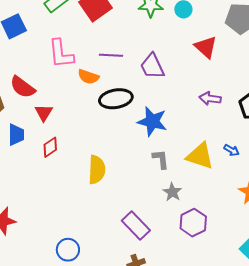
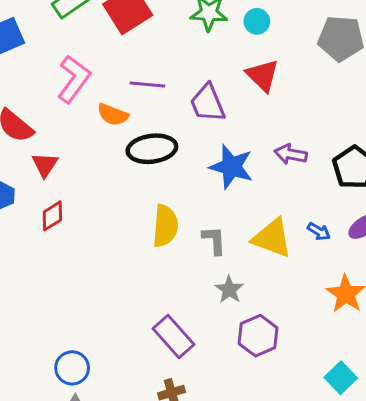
red triangle: (206, 47) -> (263, 75), moved
pink L-shape: (61, 54) -> (74, 79), turned -140
blue star: (152, 121) -> (231, 167), moved
yellow semicircle: (97, 170) -> (165, 226), moved

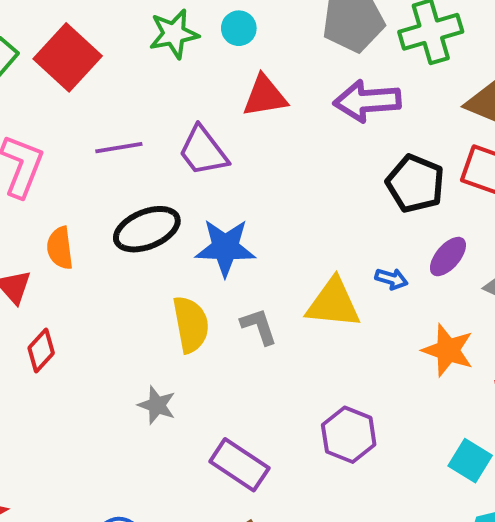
red triangle: (263, 75) -> (265, 96), turned -39
orange semicircle: (113, 115) -> (60, 248), moved, turned 76
purple arrow: (291, 154) -> (367, 101), moved, size x1.5
blue star: (231, 167) -> (225, 248), moved
gray star: (229, 289) -> (157, 405), moved

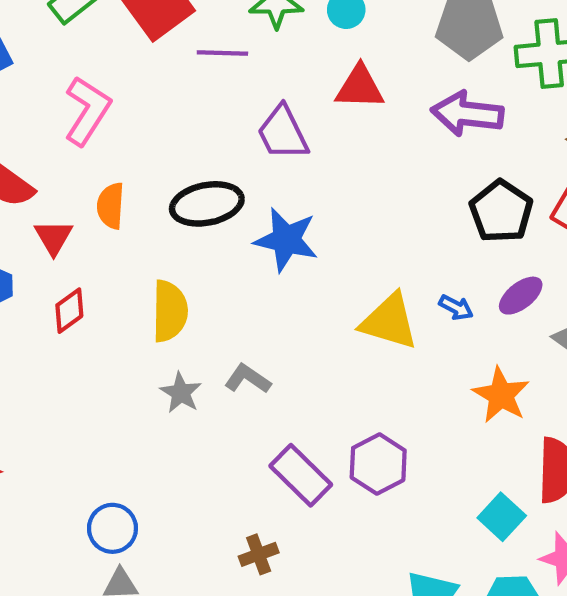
purple line: (119, 148) -> (222, 53), moved
yellow semicircle: (191, 324) -> (170, 311), moved
gray L-shape: (259, 326) -> (248, 379), moved, turned -48
purple rectangle: (239, 465) -> (301, 475), moved

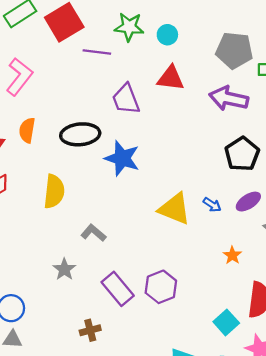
gray star: (181, 393) -> (64, 269), moved
orange star: (501, 395) -> (232, 255), size x0.6

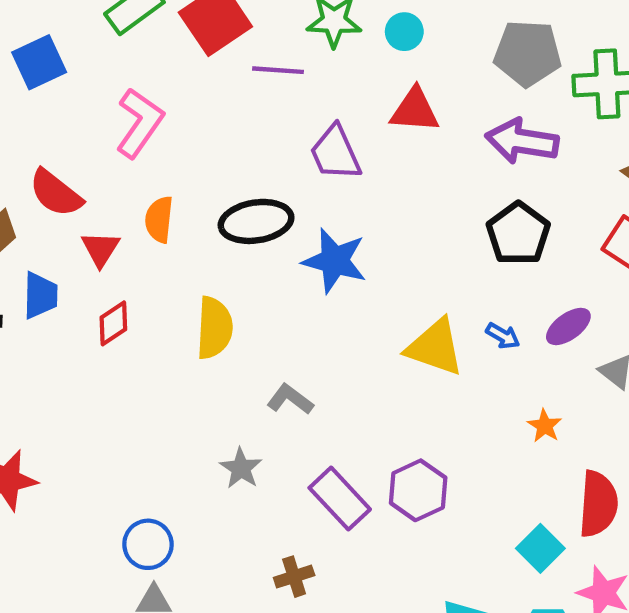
black pentagon: (242, 154) -> (518, 234), moved

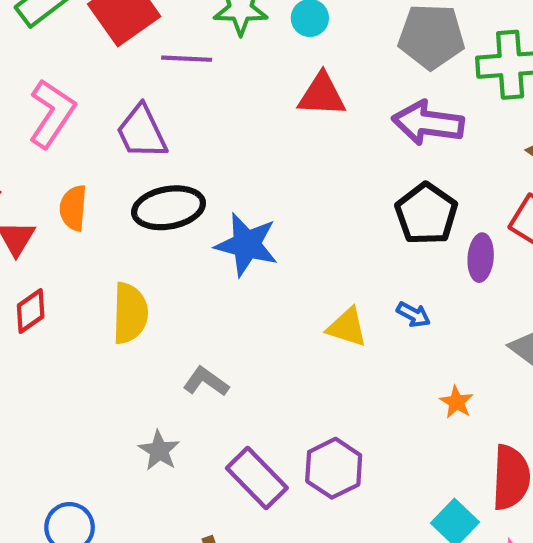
purple trapezoid: (335, 153) -> (142, 132), moved
purple ellipse: (568, 326) -> (481, 258), moved, turned -48
yellow triangle: (435, 347) -> (347, 327), size x0.7

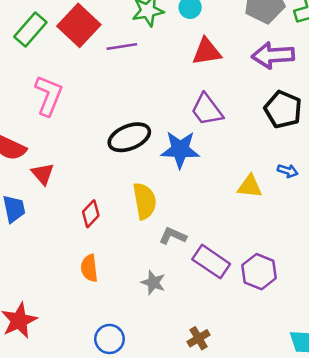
purple trapezoid: (142, 132) -> (207, 110), moved
orange semicircle: (73, 208) -> (89, 268), moved
red diamond: (31, 311) -> (91, 214), moved
yellow semicircle: (130, 313) -> (145, 201), moved
purple rectangle: (257, 478) -> (211, 262), moved

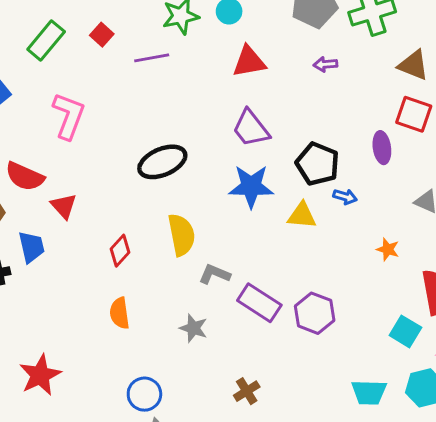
red square: (79, 25) -> (102, 35), size x0.5
purple arrow: (273, 55) -> (325, 64), size x0.5
black pentagon: (283, 109) -> (318, 164), moved
blue star: (180, 150) -> (251, 186), moved

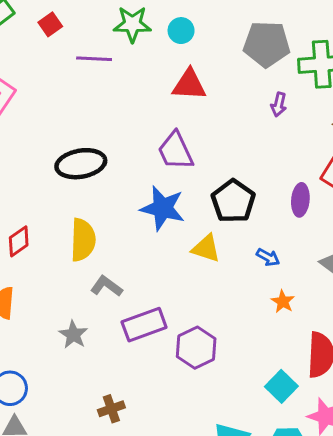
purple arrow: (325, 64) -> (279, 104), moved, turned -85
blue arrow: (345, 197) -> (268, 257), moved
purple rectangle: (259, 303) -> (144, 325), turned -66

